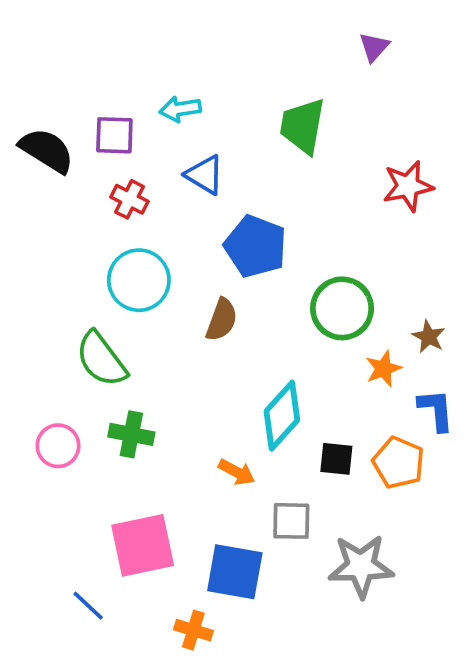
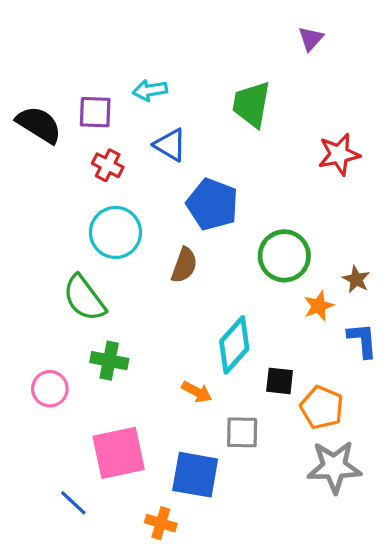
pink circle: (58, 446) -> (50, 389), moved
orange pentagon: (398, 463) -> (322, 407), moved
gray star: (361, 566) -> (334, 467), moved

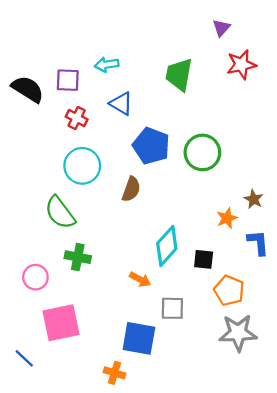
red star: (339, 154) -> (241, 65), moved
green circle: (284, 256) -> (202, 152), moved
black square: (280, 381) -> (204, 259), moved
pink square: (119, 453) -> (61, 323), moved
blue line: (73, 503) -> (24, 358), moved

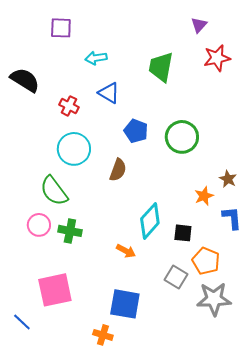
purple square: (68, 80) -> (61, 28), moved
blue pentagon: (151, 146) -> (136, 131), size x0.7
pink circle: (35, 277) -> (39, 225), moved
gray square: (172, 308) -> (176, 277), moved, turned 30

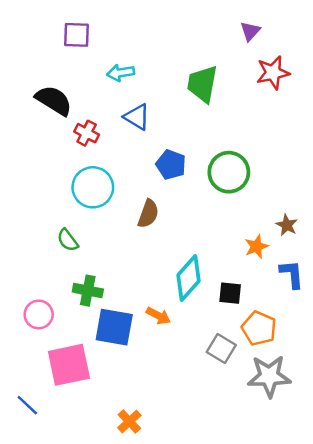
black semicircle: (25, 80) -> (54, 100), moved
green semicircle: (54, 191) -> (68, 240), size x0.6
pink circle: (39, 225) -> (39, 314), moved
blue square: (125, 304) -> (114, 327), moved
orange cross: (103, 335) -> (129, 422), turned 30

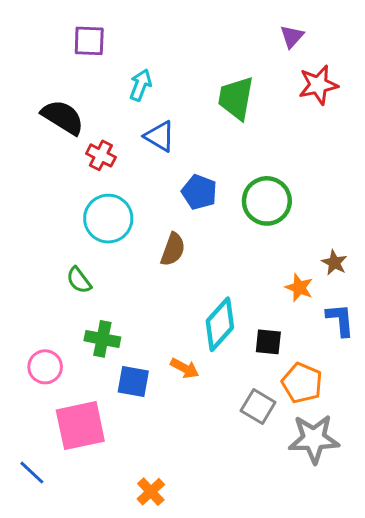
cyan arrow: (121, 73) -> (141, 85), turned 120
orange star: (257, 246) -> (299, 288), turned -30
blue square: (114, 327) -> (133, 382), size x0.7

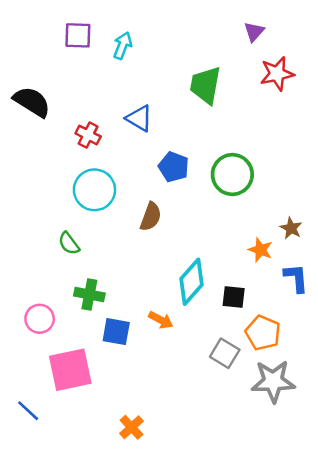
cyan arrow: (141, 85) -> (123, 46), moved
black semicircle: (63, 117) -> (32, 102), moved

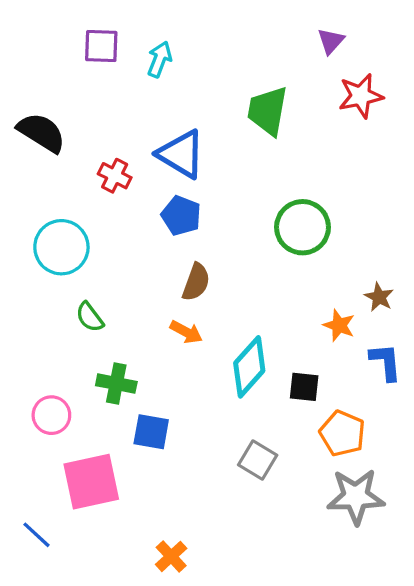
blue triangle: (139, 118) -> (181, 154), size x1.4
blue pentagon: (174, 167) -> (181, 216), moved
cyan circle: (94, 190) -> (61, 247), moved
orange arrow: (161, 320) -> (186, 332), moved
gray square: (225, 353) -> (258, 460), moved

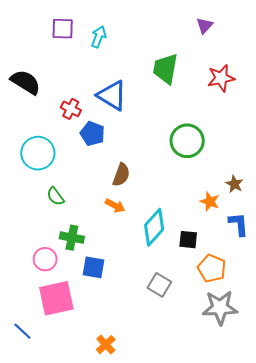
red star: (361, 96) -> (221, 78), moved
blue pentagon: (181, 216) -> (92, 134), moved
pink circle: (51, 415) -> (45, 259), moved

